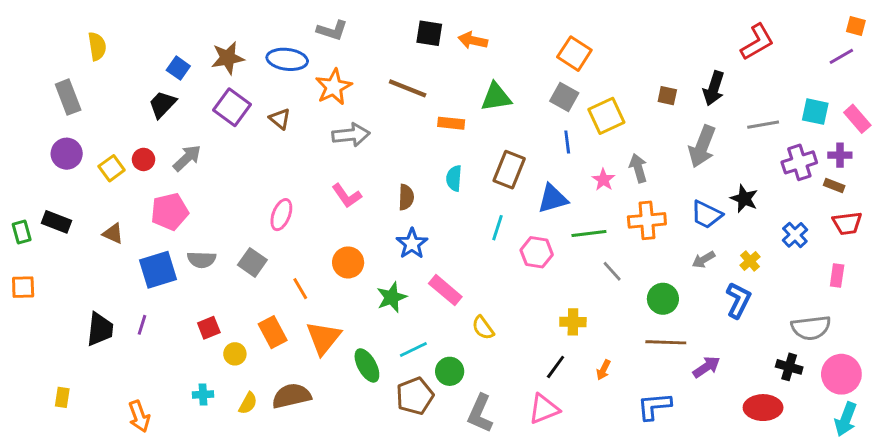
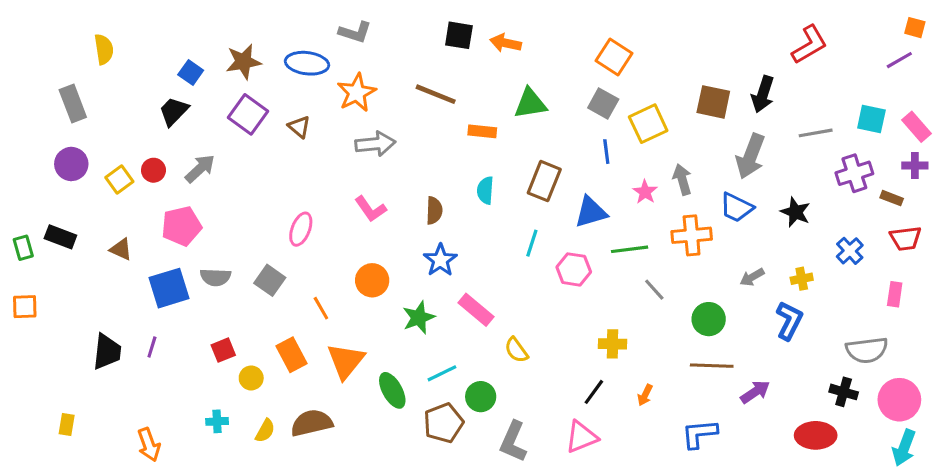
brown square: (667, 96) -> (713, 102), size x1.6
purple cross: (840, 155) -> (915, 166), moved
blue trapezoid: (706, 215) -> (737, 207), moved
yellow cross: (750, 261) -> (802, 279), turned 30

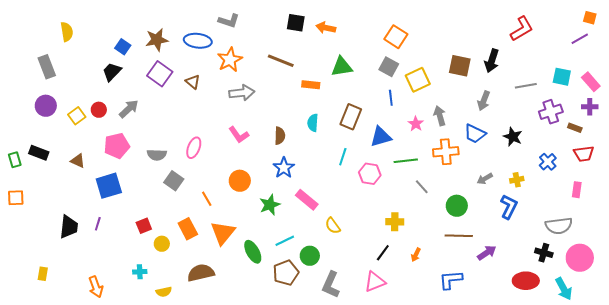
gray arrow: (750, 156) -> (484, 101), size x0.7
gray semicircle: (216, 277) -> (157, 155), moved
yellow semicircle: (265, 431) -> (164, 292), moved, turned 49
cyan arrow: (904, 448) -> (564, 289), moved, turned -50

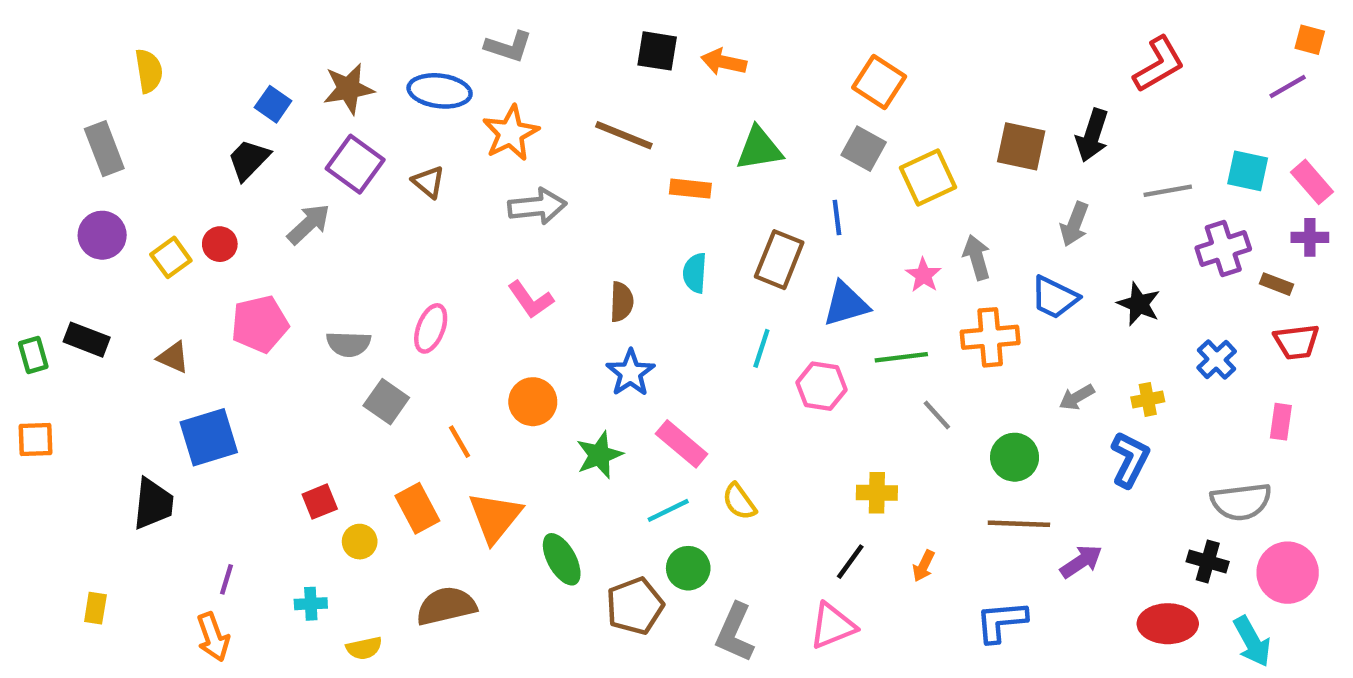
blue line: (391, 98) -> (837, 217), moved
gray arrow: (129, 109) -> (309, 224), moved
blue square: (109, 186) -> (209, 437), moved
purple line: (98, 224) -> (226, 579), moved
cyan line: (285, 241) -> (668, 510), moved

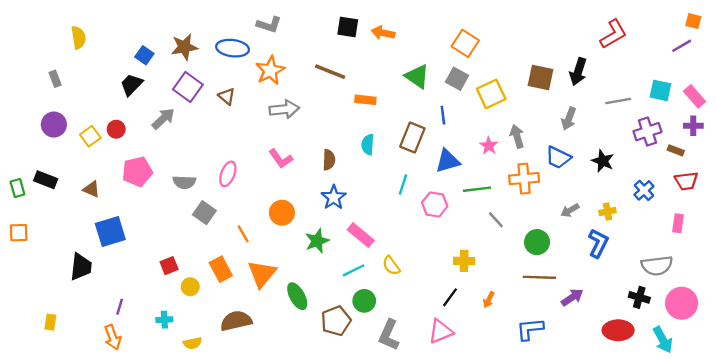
gray rectangle: (104, 149) -> (55, 79), size x0.6
green triangle: (759, 149) -> (417, 76), moved, turned 44

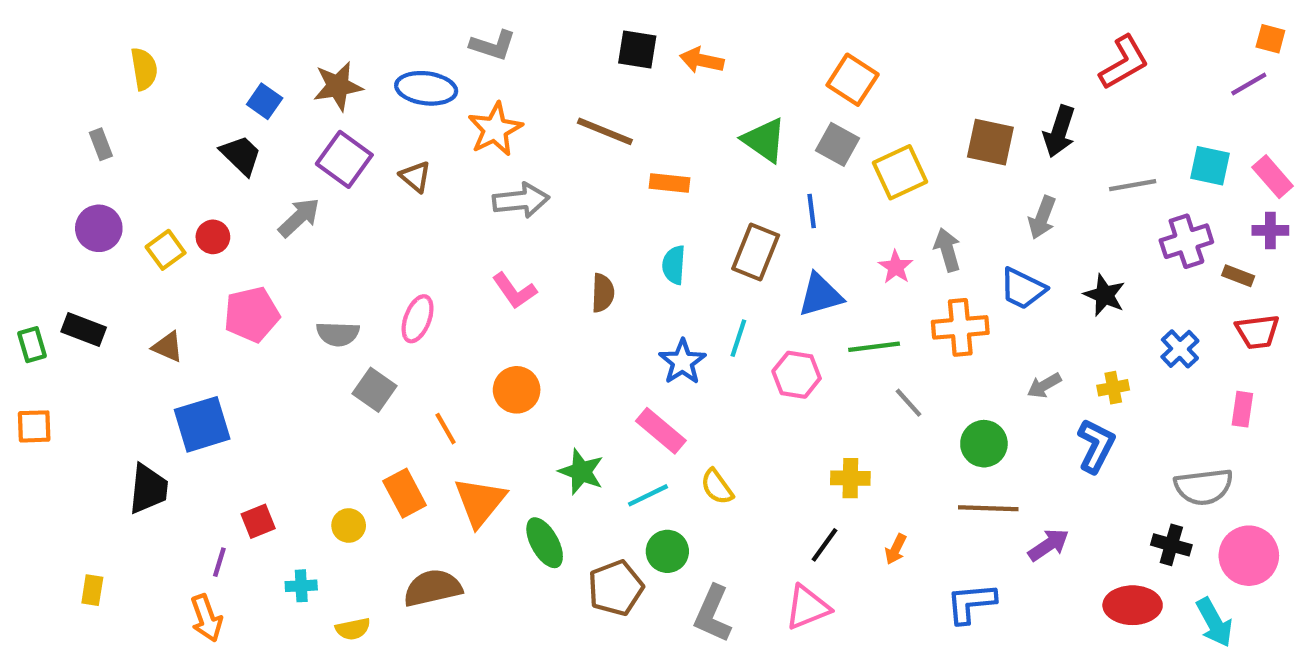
black trapezoid: (131, 85) -> (241, 155), turned 90
blue star: (334, 197) -> (682, 362), moved
green star: (317, 241) -> (581, 472), moved, turned -30
red square: (169, 266) -> (258, 521), moved

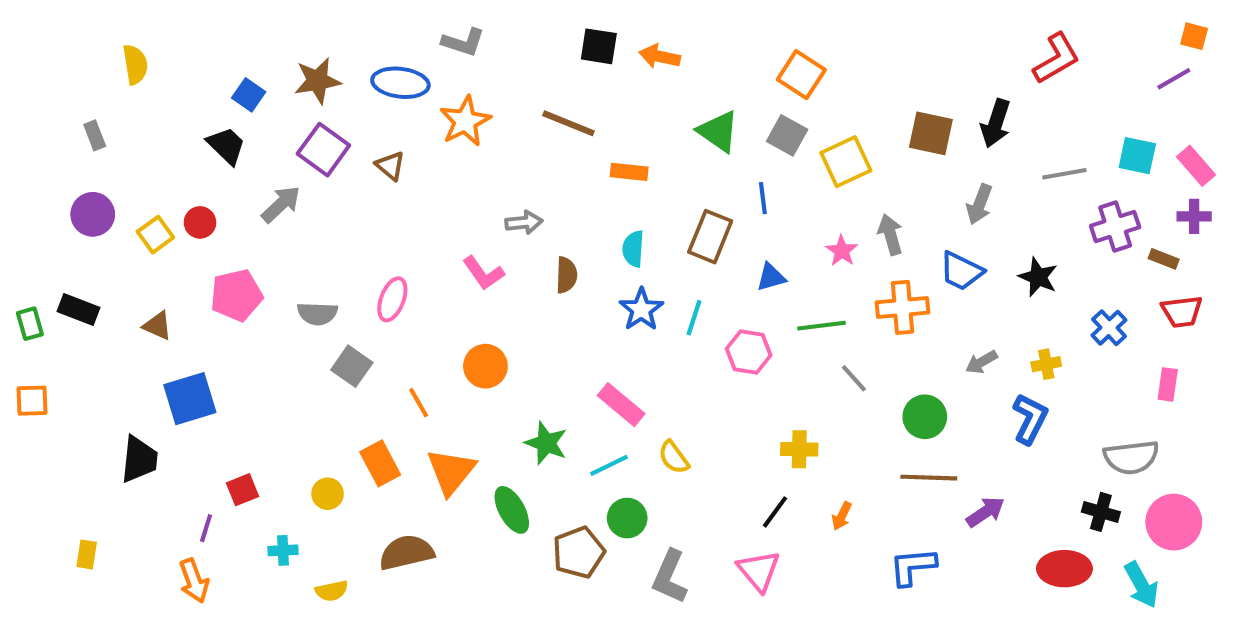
gray arrow: (521, 200) -> (524, 222), moved, size x0.7
blue triangle: (820, 295) -> (771, 277), size x0.7
blue star: (682, 362) -> (641, 309), moved
pink triangle: (807, 607) -> (759, 571), turned -48

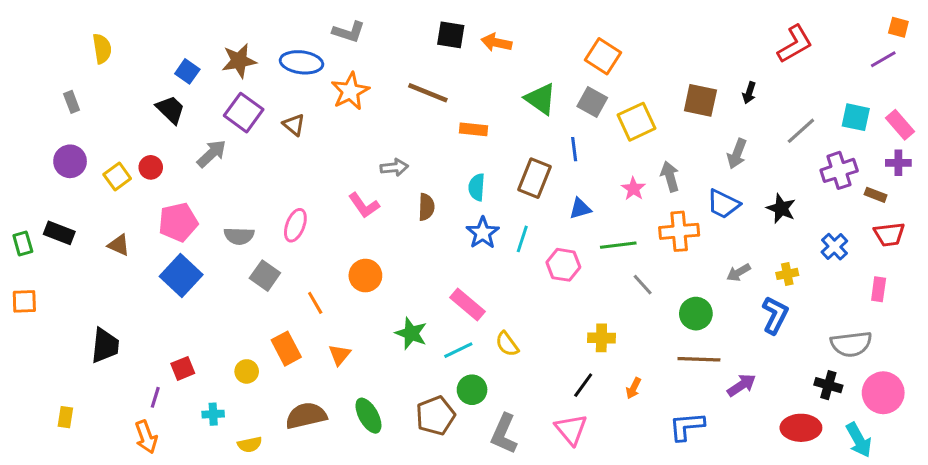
black arrow: (996, 123) -> (749, 93), size x0.6
gray line: (1064, 174) -> (801, 131), turned -32
blue square: (190, 399) -> (181, 276), moved, turned -30
orange triangle: (451, 471) -> (340, 355), size x0.6
green ellipse: (512, 510) -> (368, 416), moved

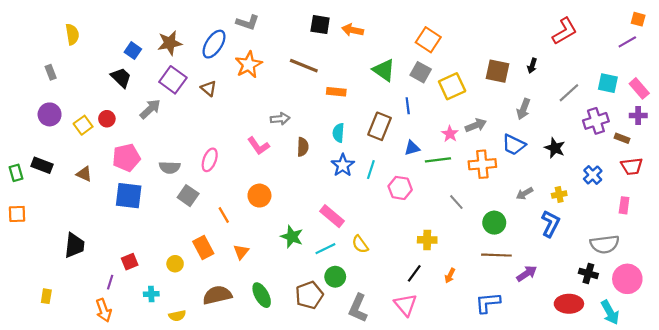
blue ellipse: (301, 62) -> (214, 44), turned -64
gray arrow: (670, 177) -> (476, 125), turned 84
green line: (618, 245) -> (438, 160), moved
blue square: (181, 276) -> (129, 196), turned -36

